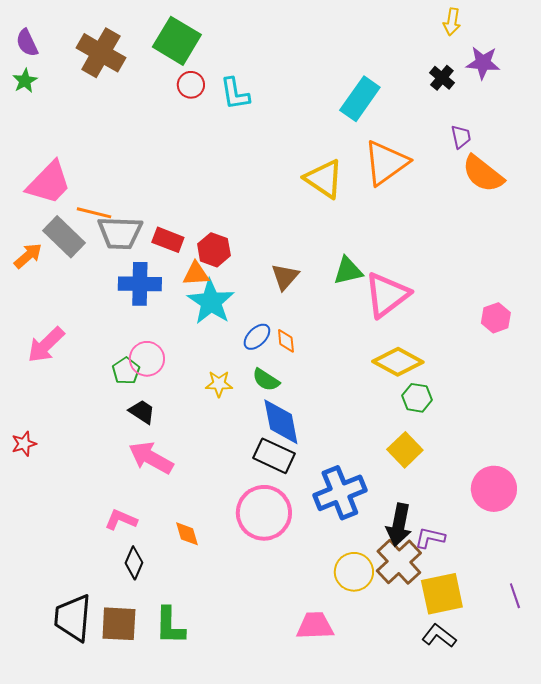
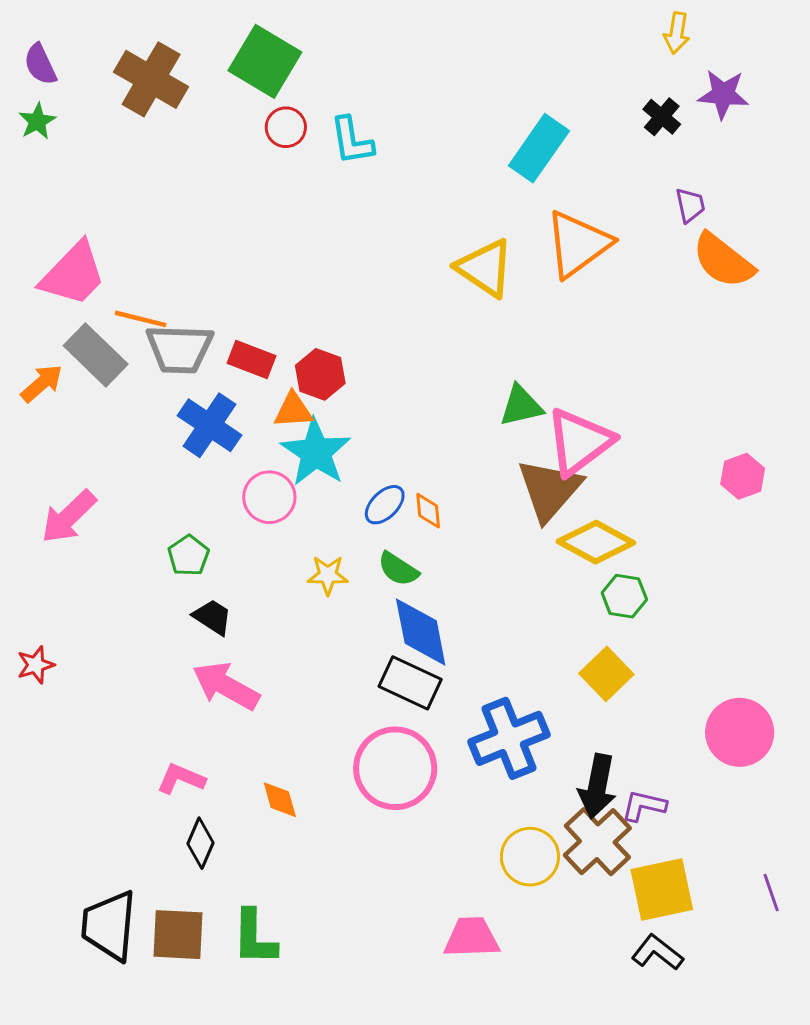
brown triangle: (285, 277) -> (549, 490), moved, size x1.6
blue cross: (140, 284) -> (209, 425), turned 33
pink circle: (147, 359) -> (269, 497), moved

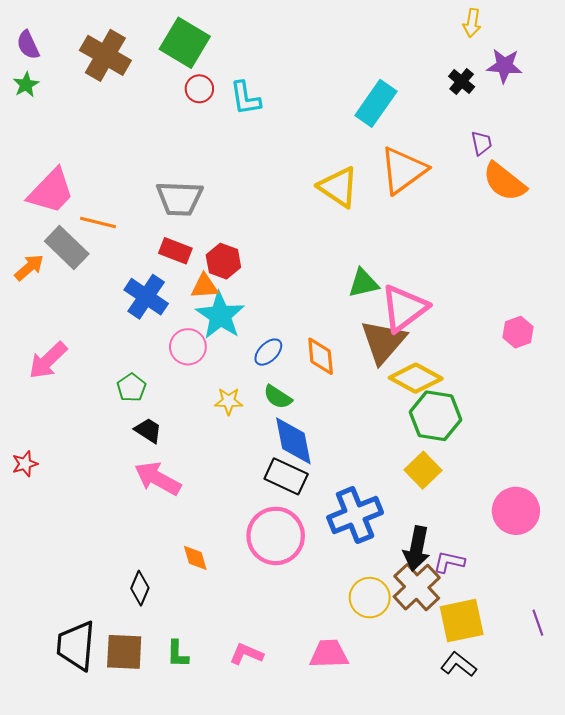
gray trapezoid: (180, 349) -> (180, 198), moved
orange diamond: (428, 511) -> (321, 356), moved, size x1.5
green hexagon: (624, 596) -> (435, 416), size x1.6
pink L-shape: (181, 779) -> (246, 654), moved
green L-shape: (254, 938) -> (177, 654), size x0.7

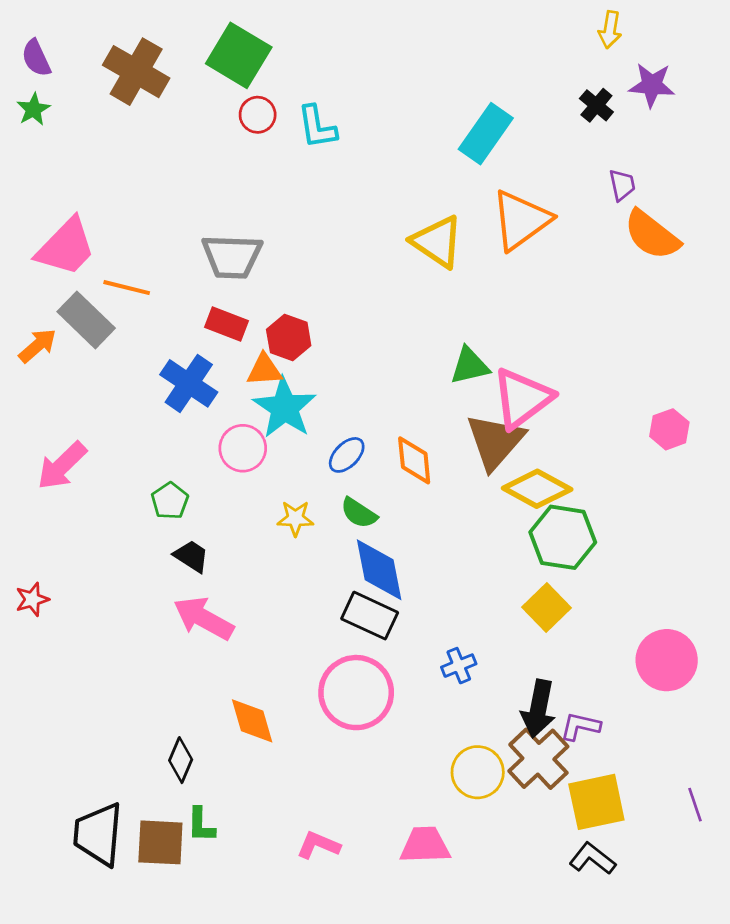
blue cross: (355, 515) -> (459, 666), size x0.5
orange diamond: (195, 558) -> (252, 721), size x1.4
green L-shape: (177, 654) -> (201, 825), moved

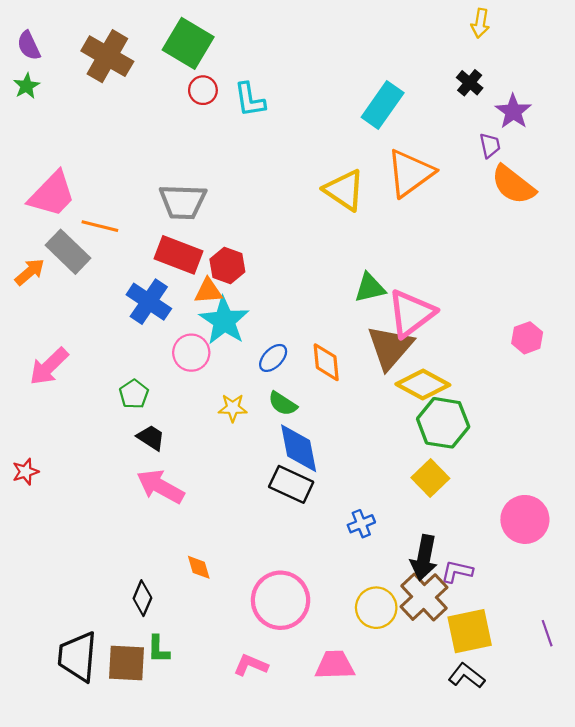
purple star: (652, 85) -> (513, 111), moved, turned 30
red rectangle: (227, 324) -> (179, 255), size x1.4
pink circle: (356, 693) -> (281, 600), moved
orange diamond: (252, 721) -> (199, 567), size x0.7

